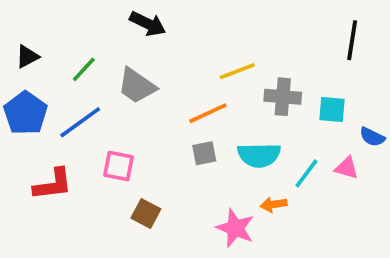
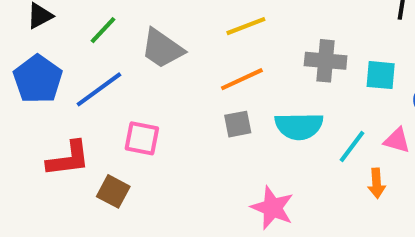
yellow line: (237, 71) -> (246, 26), moved
orange arrow: (274, 204) -> (377, 183), moved, turned -85
brown square: (146, 214) -> (113, 191), moved

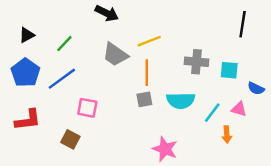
gray trapezoid: (162, 49) -> (115, 54), moved
orange line: (242, 79) -> (147, 73), turned -65
red L-shape: (68, 159) -> (28, 120), moved

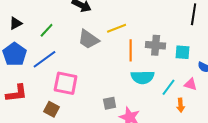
orange line: (147, 73) -> (131, 50), moved
gray square: (144, 99) -> (110, 103), moved
pink square: (87, 108) -> (66, 83), size x1.4

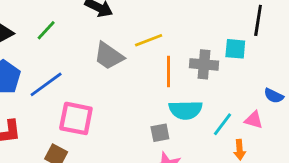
green line: (47, 30) -> (46, 30), moved
cyan square: (183, 52) -> (235, 49), moved
gray square: (110, 103) -> (160, 133), moved

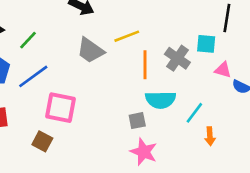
green line: (46, 30) -> (28, 40), moved
gray cross: (204, 64) -> (177, 58), turned 30
pink triangle: (254, 120) -> (223, 70), moved

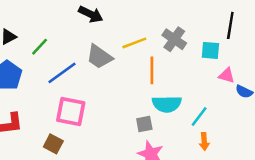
gray cross: (177, 58) -> (174, 39), moved
blue line: (33, 76) -> (62, 73), moved
orange arrow: (210, 136) -> (204, 141), moved

